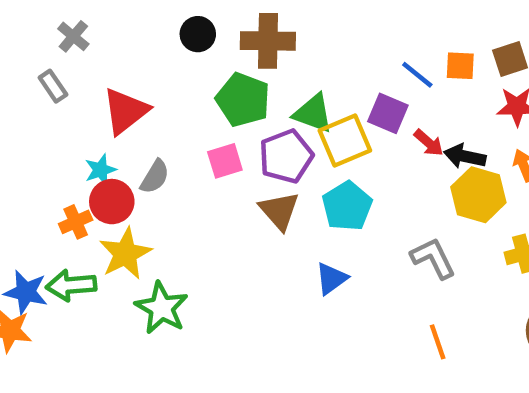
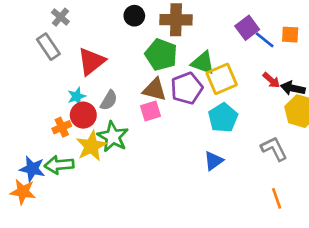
gray rectangle: (53, 86) -> (48, 47), size x1.4
purple square: (388, 113) -> (247, 28), moved, turned 30
pink square: (225, 161) -> (150, 111), moved
brown triangle: (279, 211) -> (154, 90), moved, turned -35
green star: (162, 308) -> (113, 137), moved

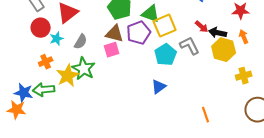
red circle: (83, 115) -> (41, 28), moved
gray L-shape: (274, 149) -> (190, 46), moved

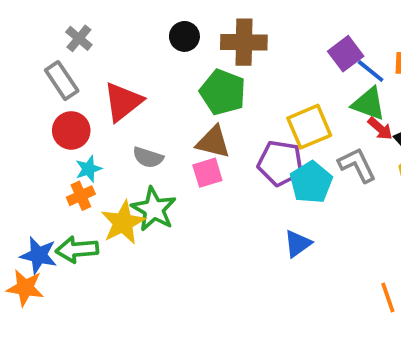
green triangle: (151, 14) -> (369, 104), moved
purple pentagon: (139, 33) -> (280, 163), moved, turned 30
cyan star: (57, 39) -> (88, 169), moved
gray semicircle: (81, 42) -> (148, 157), turned 77

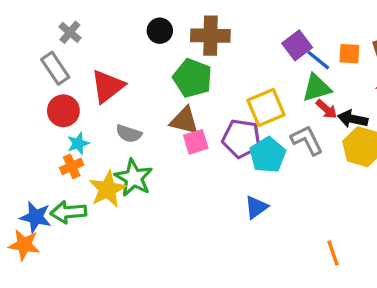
green triangle: (369, 104) -> (317, 88), turned -36
pink square: (207, 173) -> (196, 142), moved

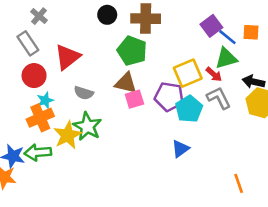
red arrow: (326, 109) -> (214, 74), moved
orange cross: (72, 166) -> (40, 118), size x1.5

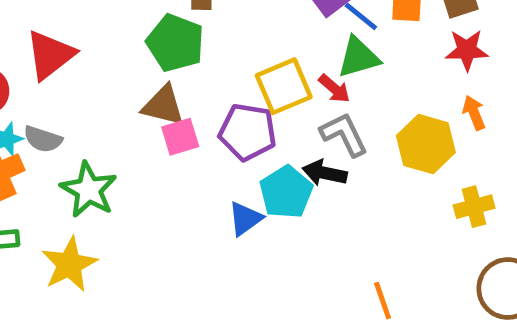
black arrow: (254, 82) -> (325, 173), moved
gray semicircle: (84, 93) -> (43, 139), moved
cyan pentagon: (189, 109) -> (286, 192), moved
yellow star: (68, 135) -> (69, 264), moved
blue triangle: (180, 149) -> (245, 219), moved

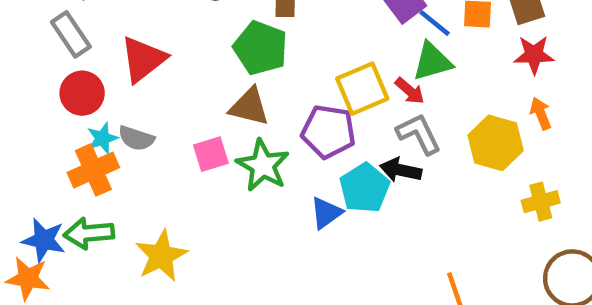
pink square: (180, 137) -> (211, 154), moved
green star: (89, 190) -> (263, 165), moved

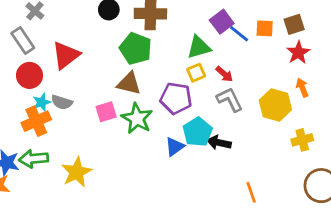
red star: (534, 55) -> (298, 53), turned -30
green triangle: (432, 62) -> (199, 47), moved
yellow square: (362, 89) -> (196, 73), size x0.6
black arrow: (401, 170) -> (219, 143), moved

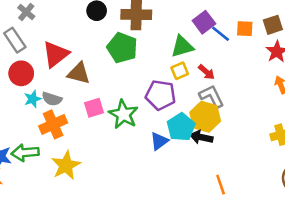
brown triangle: (129, 83) -> (79, 73), moved
yellow hexagon: (275, 105) -> (205, 117), moved
orange cross: (36, 121) -> (53, 124), moved
orange line: (251, 192) -> (221, 185), moved

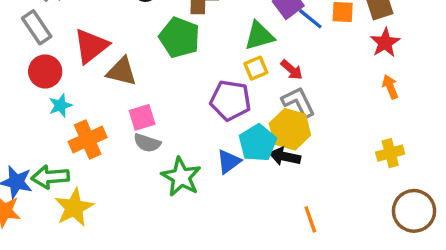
gray semicircle: (52, 99) -> (147, 143), moved
green star: (123, 114) -> (181, 177), moved
yellow star: (66, 165) -> (74, 207), moved

